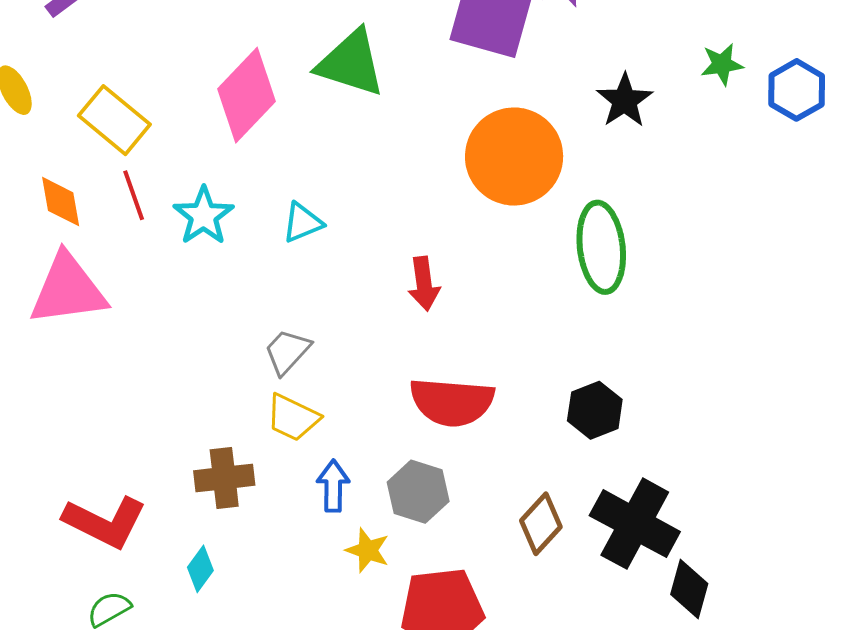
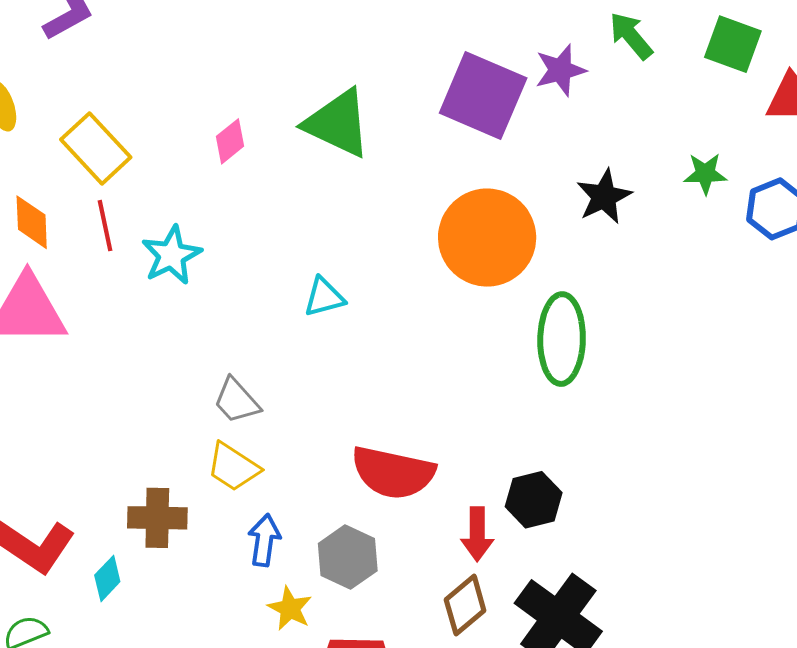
pink diamond: (247, 95) -> (230, 141), size x0.5
cyan triangle: (302, 223) -> (324, 297), moved
red arrow: (424, 284) -> (477, 534), moved
gray trapezoid: (287, 352) -> (237, 401), turned -92
cyan diamond: (200, 569) -> (107, 578), moved

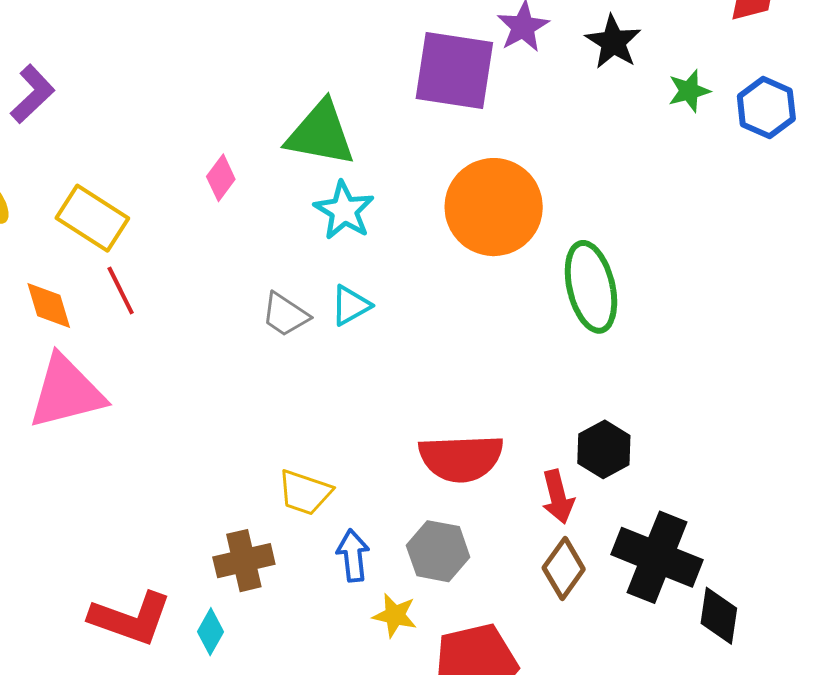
black star: (604, 197) -> (613, 42), moved
cyan star: (171, 255) -> (344, 210), moved
gray trapezoid: (237, 401) -> (285, 315), moved

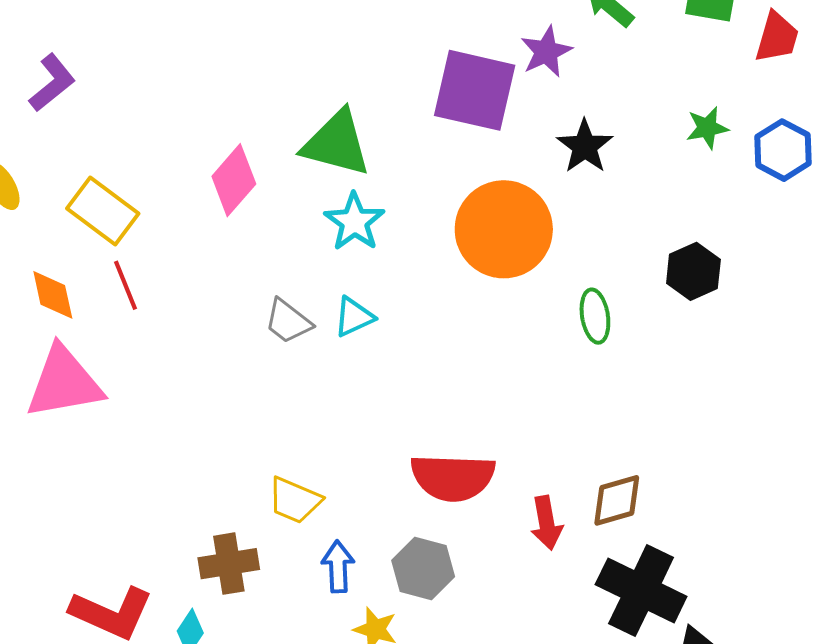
black star: (613, 42) -> (585, 146), moved
pink diamond: (221, 178) -> (234, 180), size x1.5
green ellipse: (591, 287) -> (595, 316), size x0.6
black hexagon: (604, 449) -> (693, 271), moved
brown diamond: (564, 569) -> (617, 500), moved, turned 34

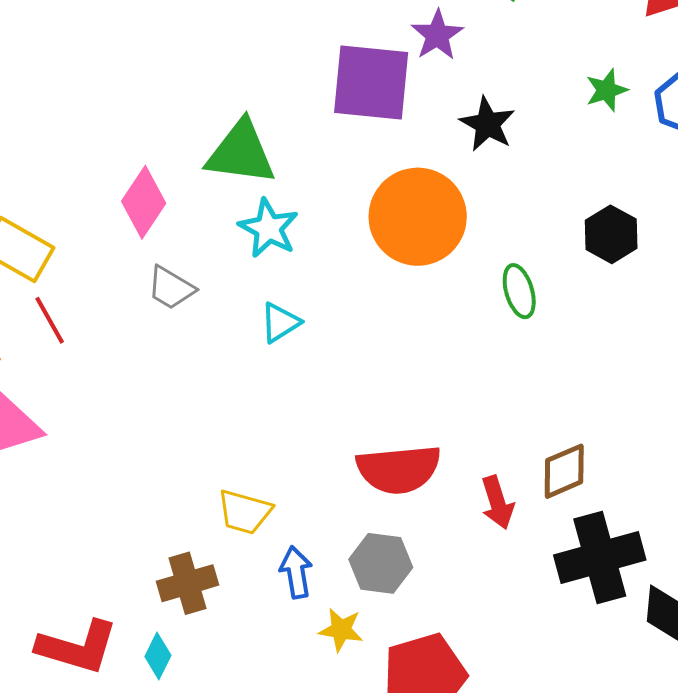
gray trapezoid: (288, 321) -> (171, 288), moved
black cross: (641, 591) -> (600, 558), turned -34

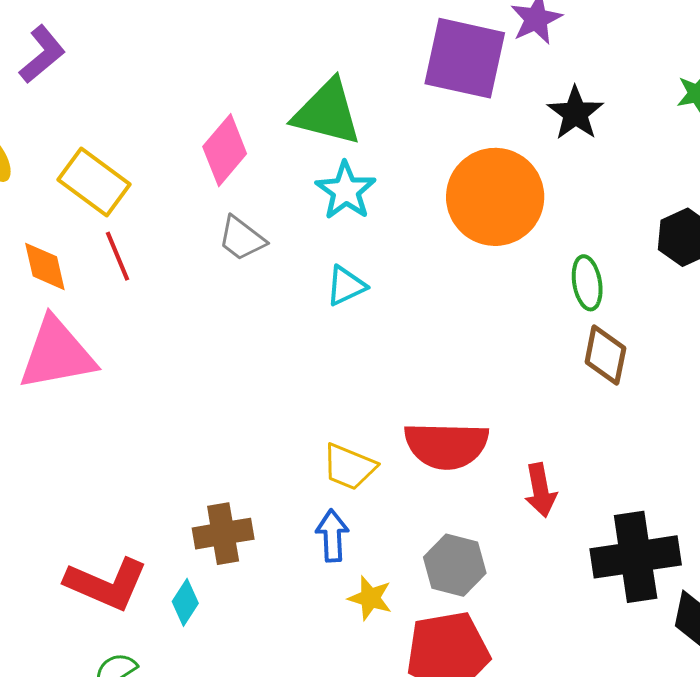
brown diamond: (564, 471) -> (605, 355), moved, turned -62
yellow trapezoid: (245, 512) -> (349, 467), moved
gray hexagon: (381, 563) -> (455, 565), moved

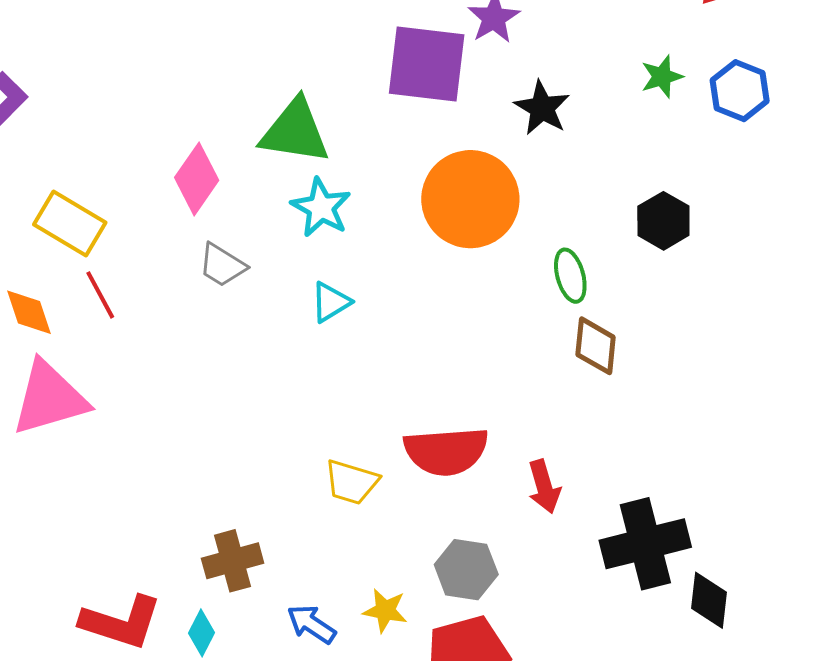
blue arrow: (332, 536) -> (311, 624), moved, turned -48

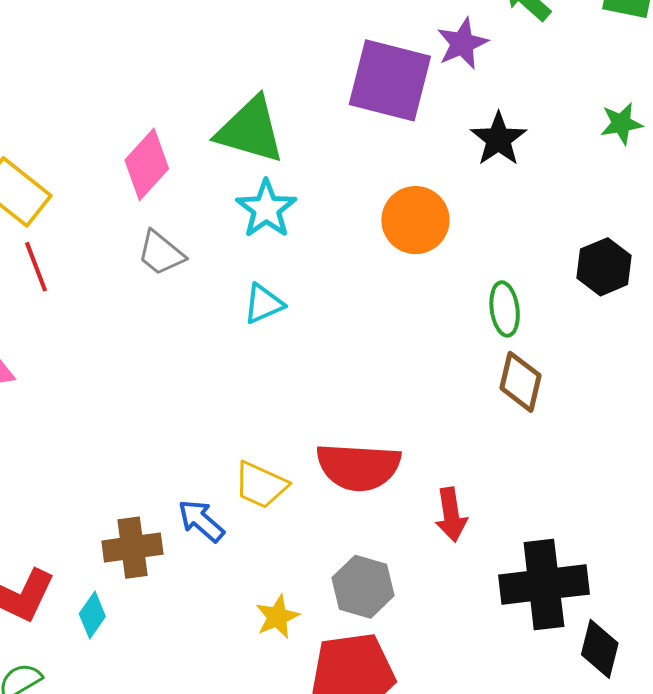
orange circle: (470, 199) -> (415, 220), size x0.7
yellow star: (385, 611) -> (277, 617), turned 30
blue arrow: (311, 624) -> (201, 521), moved

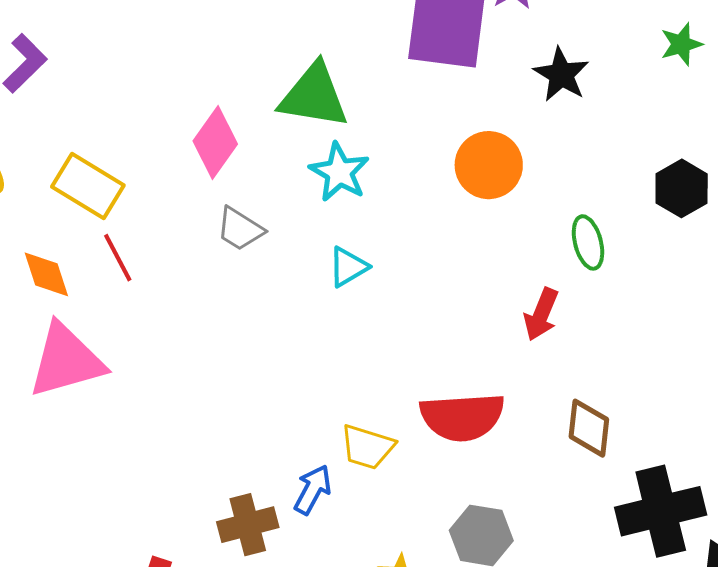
brown diamond: (520, 382) -> (589, 428), moved
red arrow: (451, 515) -> (541, 314), moved, turned 38
blue arrow: (201, 521) -> (313, 490), turned 84

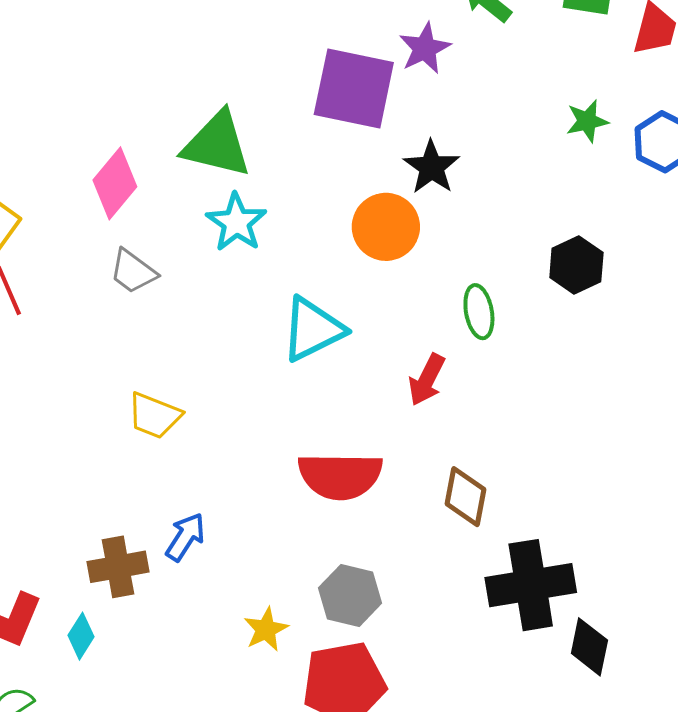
black star: (561, 75) -> (432, 167), moved
cyan triangle: (348, 267) -> (313, 329), moved, size x1.6
yellow trapezoid: (367, 447) -> (154, 415), moved

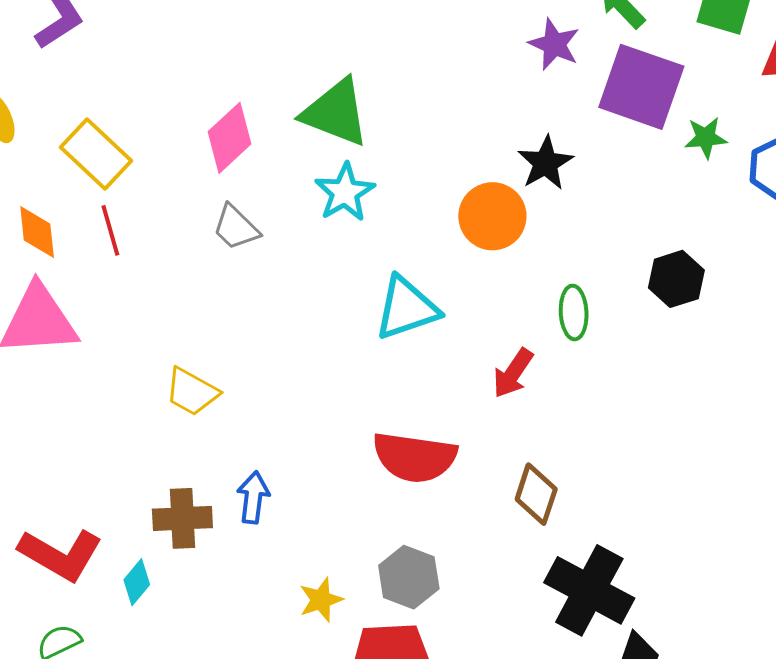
purple star: (425, 48) -> (554, 44), turned -30
purple square: (354, 88) -> (641, 87), moved
yellow trapezoid: (154, 415) -> (192, 392), moved
blue arrow: (185, 537) -> (253, 498), turned -33
black cross: (531, 585) -> (589, 590), turned 30

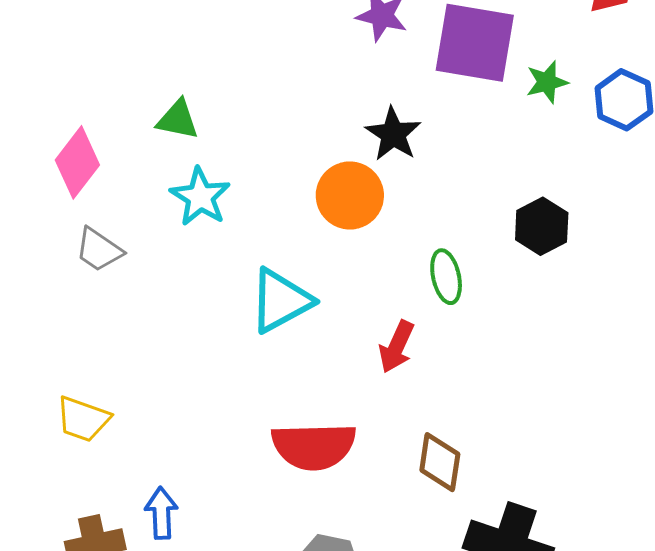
green triangle: (336, 113) -> (178, 120), size x0.6

